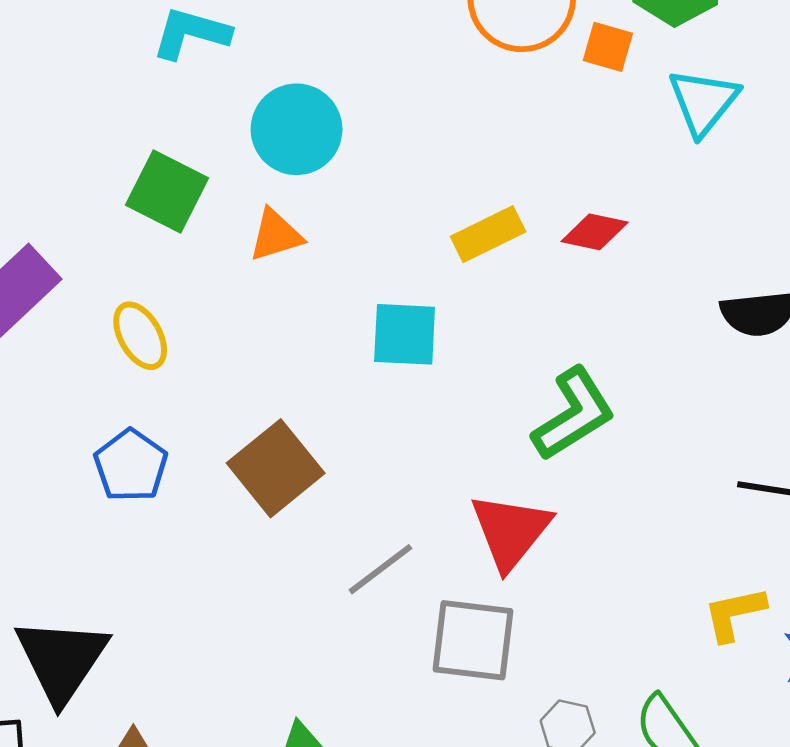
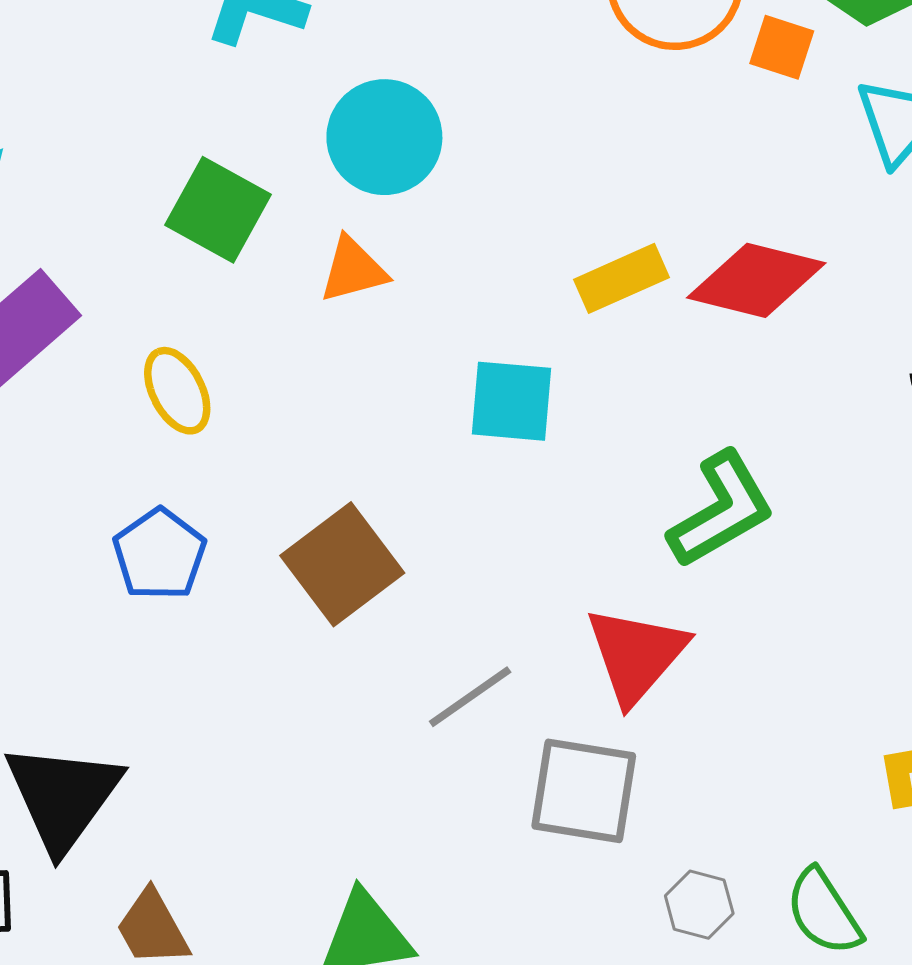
red diamond: (595, 232) -> (756, 280), size x1.6

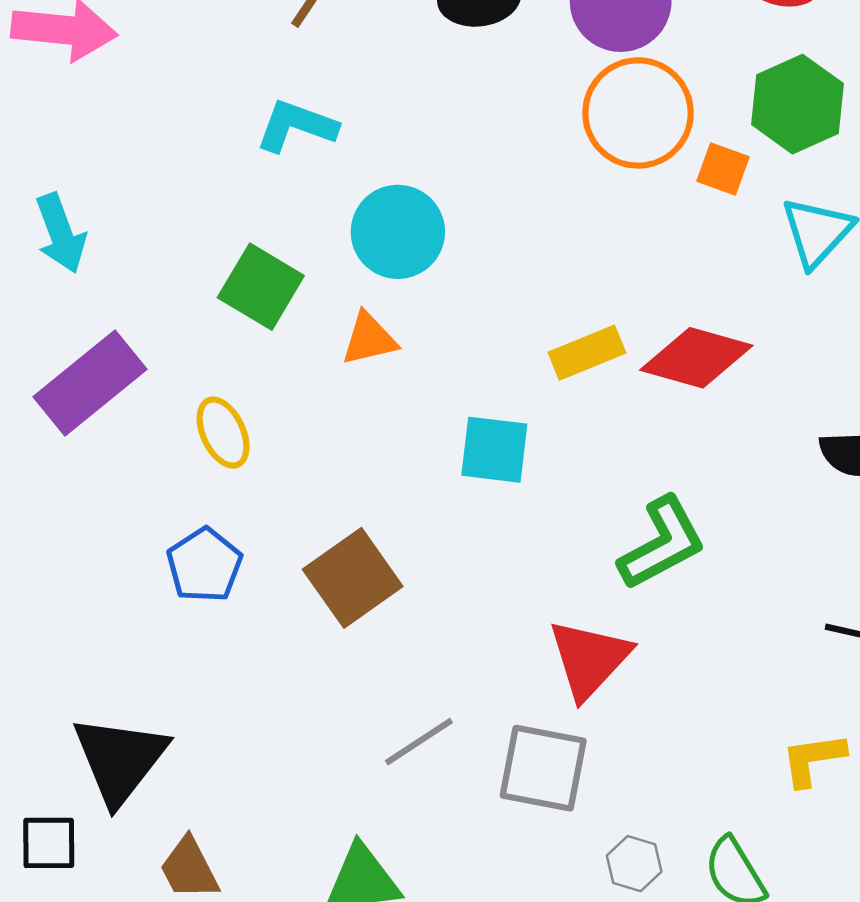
gray line: (470, 697) -> (419, 742), moved

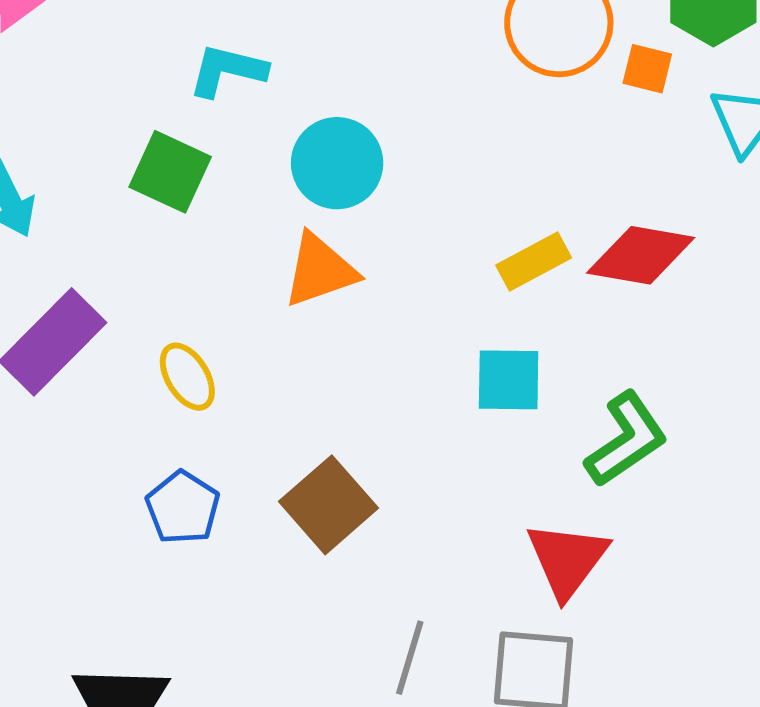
green square: (261, 287) -> (170, 172), moved
orange triangle: (369, 339) -> (320, 270), size x1.4
cyan square: (494, 450) -> (509, 380), moved
gray line: (419, 742) -> (410, 658), turned -34

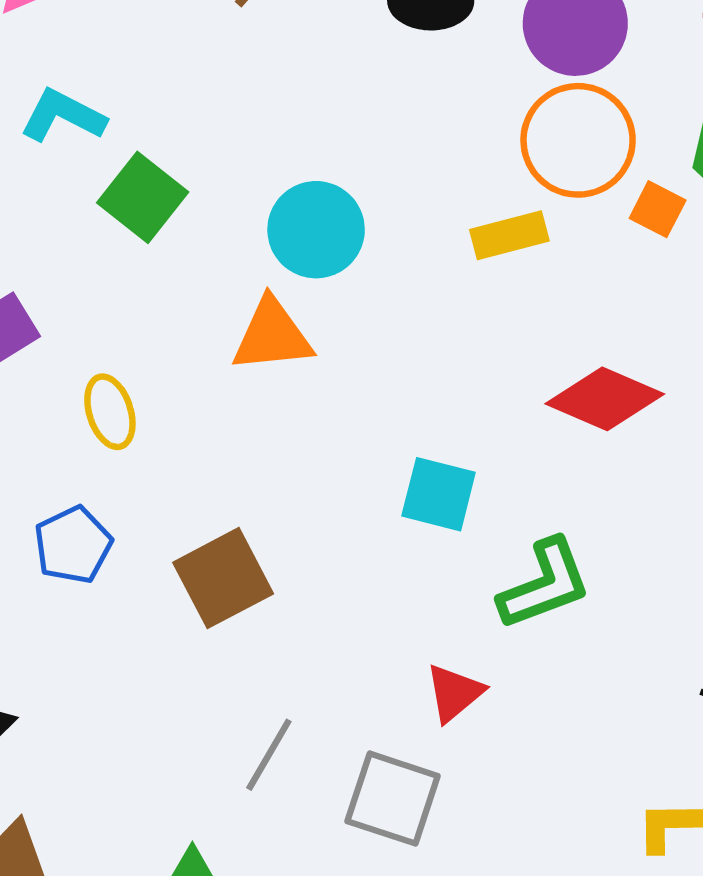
cyan L-shape: (227, 70) -> (63, 116), moved
yellow rectangle: (534, 262) -> (509, 235), moved
red triangle: (567, 560) -> (454, 693), size x0.7

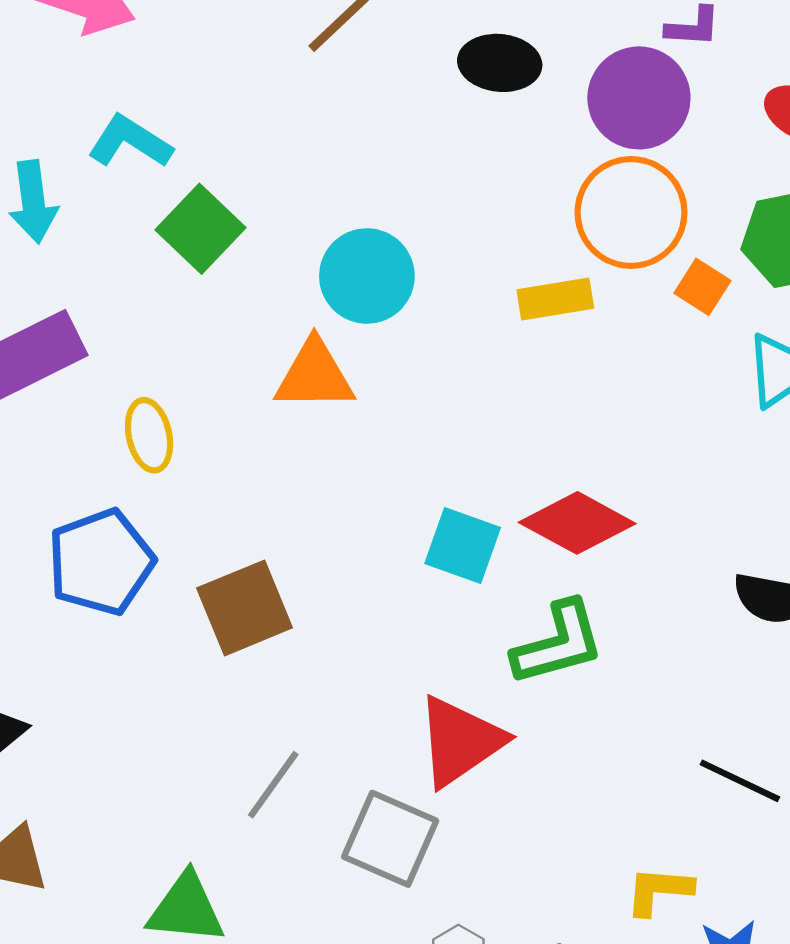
red diamond: (605, 399) -> (577, 523), moved
blue pentagon: (73, 545) -> (101, 562), size x1.4
red triangle: (454, 693) -> (460, 741), size x1.6

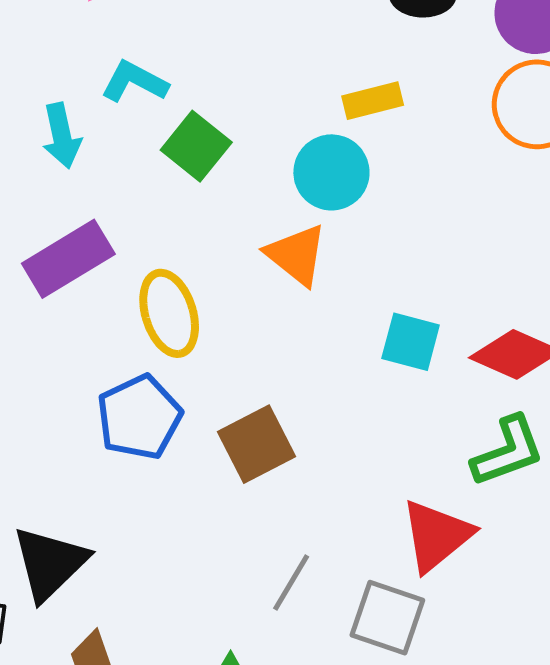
yellow rectangle: (555, 299) -> (373, 101), moved
orange triangle: (314, 375) -> (296, 255), turned 44
yellow ellipse: (149, 435) -> (169, 313), size x1.5
cyan square: (463, 546) -> (411, 342), moved

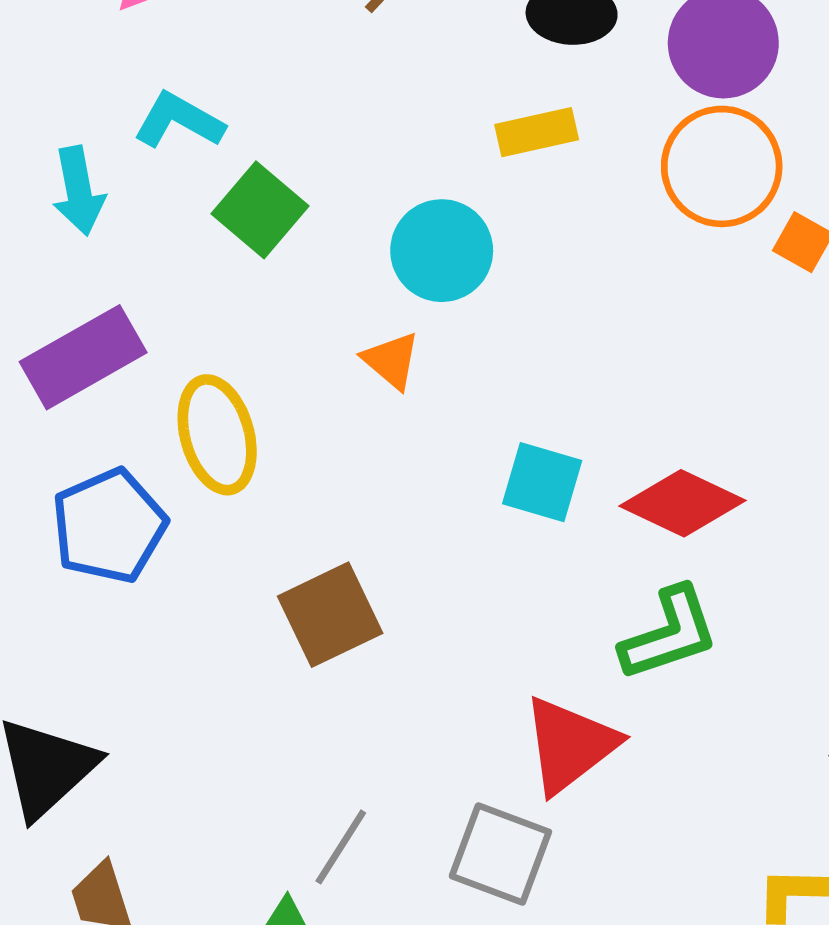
yellow rectangle: (373, 101) -> (537, 132), moved
orange triangle: (296, 255) -> (391, 361), size x0.7
blue pentagon: (139, 417) -> (109, 526), moved
gray line: (291, 582) -> (341, 847), moved

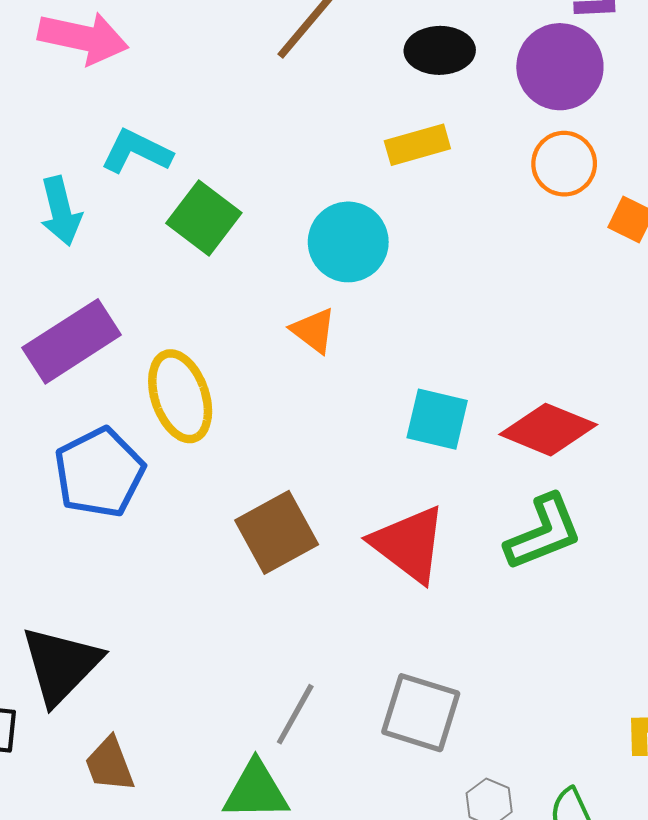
orange circle: (722, 166) -> (564, 164), size x0.7
red triangle: (570, 745) -> (409, 544), moved, turned -42

